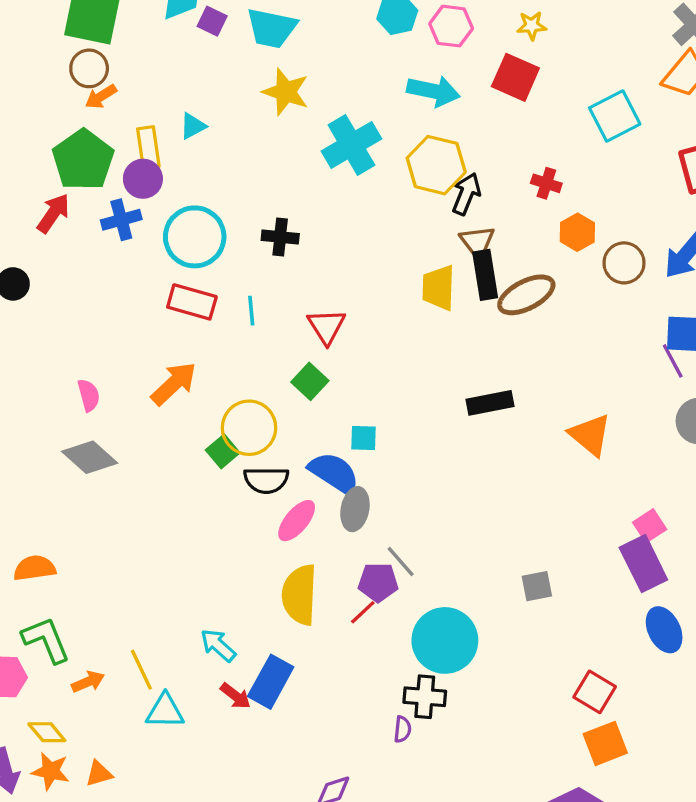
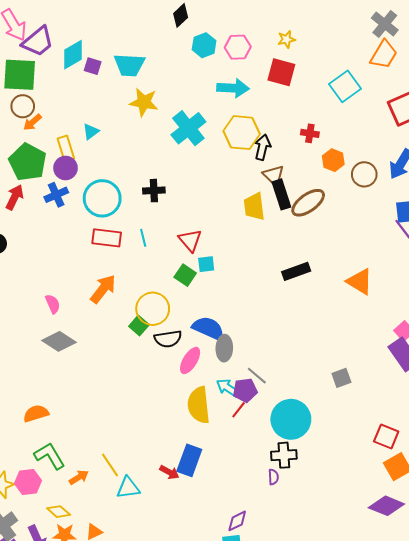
cyan square: (363, 438) -> (206, 264), moved
cyan arrow: (218, 645) -> (228, 388), moved

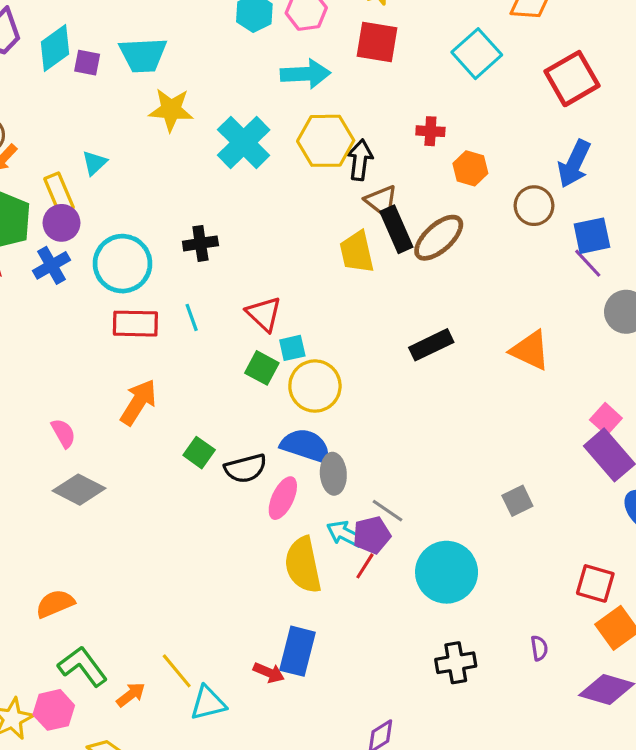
brown circle: (364, 174) -> (534, 206), moved
yellow circle: (153, 309) -> (315, 386), moved
black cross: (284, 455) -> (456, 663), moved
purple semicircle: (273, 477) -> (539, 648), moved

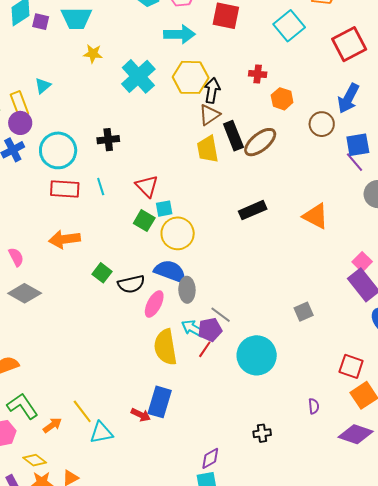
yellow star: (171, 110) -> (93, 54), size x0.7
brown triangle: (381, 201) -> (209, 115), moved, turned 45
orange arrow: (138, 402) -> (65, 239), turned -132
black cross: (456, 663) -> (262, 433), moved, size x0.7

